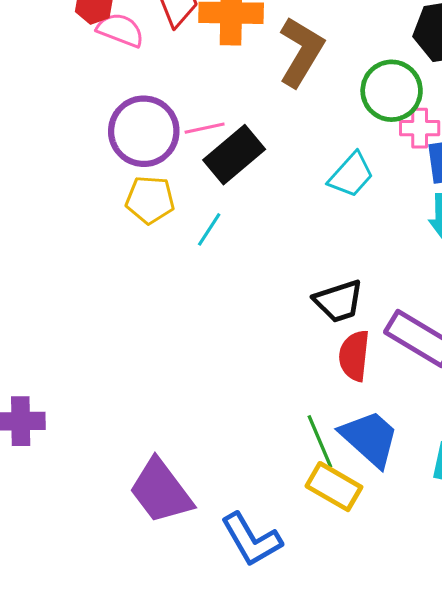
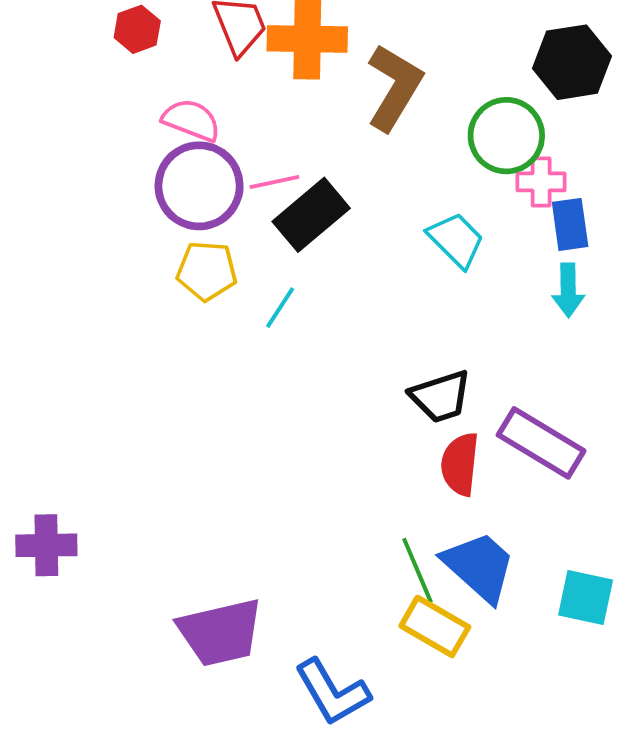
pink semicircle: (120, 30) -> (191, 120), moved
cyan trapezoid: (351, 175) -> (456, 240), turned -87
purple trapezoid: (161, 491) -> (220, 632), turned -66

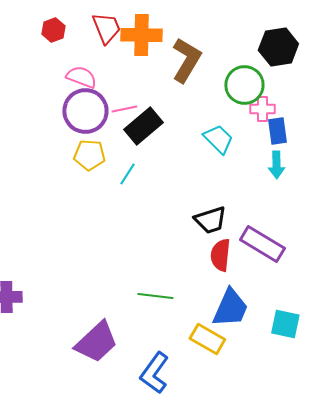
blue trapezoid: (479, 567) -> (230, 308), turned 72
green line: (417, 570) -> (155, 296), moved, turned -60
purple trapezoid: (220, 632) -> (96, 342), turned -30
blue L-shape: (332, 692) -> (154, 373), turned 66

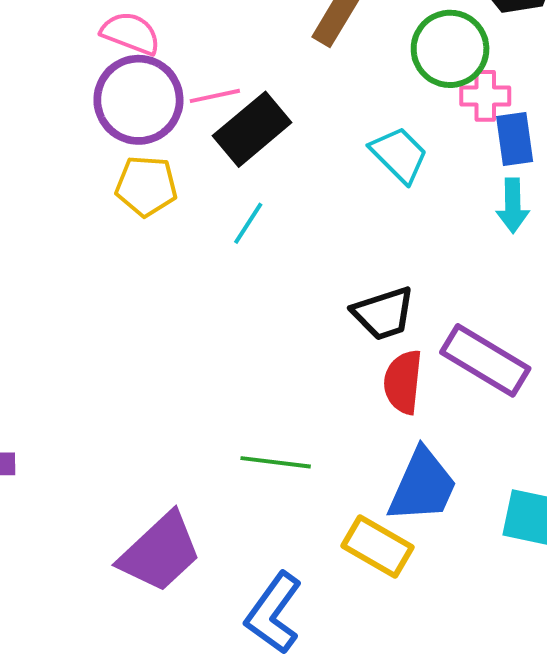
cyan line: (127, 174) -> (248, 223), moved

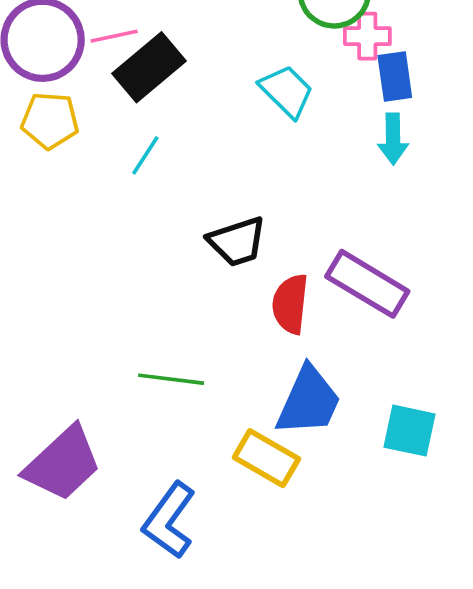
black trapezoid: (383, 313) -> (237, 242), moved

